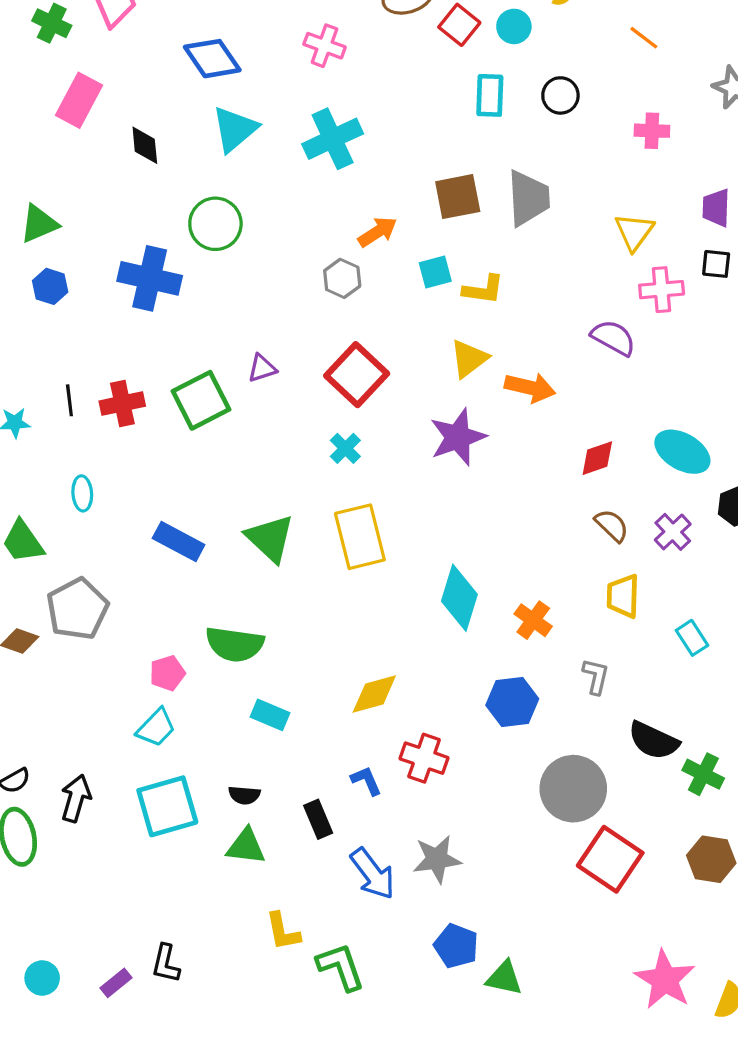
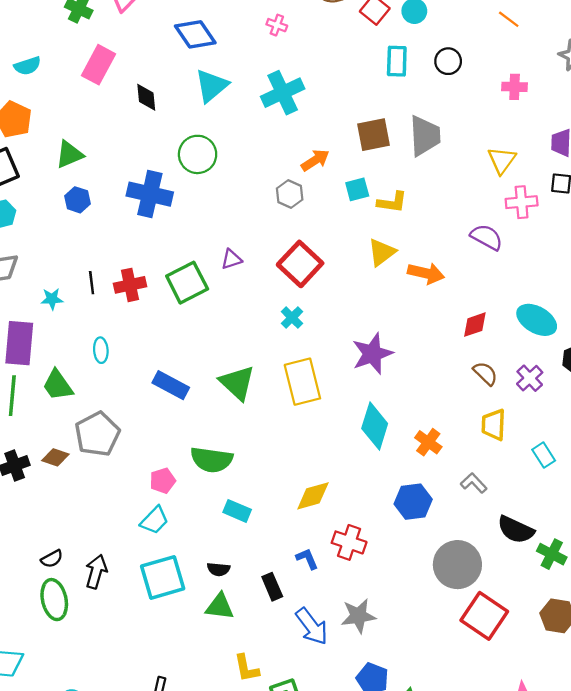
pink cross: (325, 46) -> (277, 25), size x0.7
purple star: (458, 437) -> (372, 354), moved
gray L-shape: (596, 676) -> (474, 483), turned -56

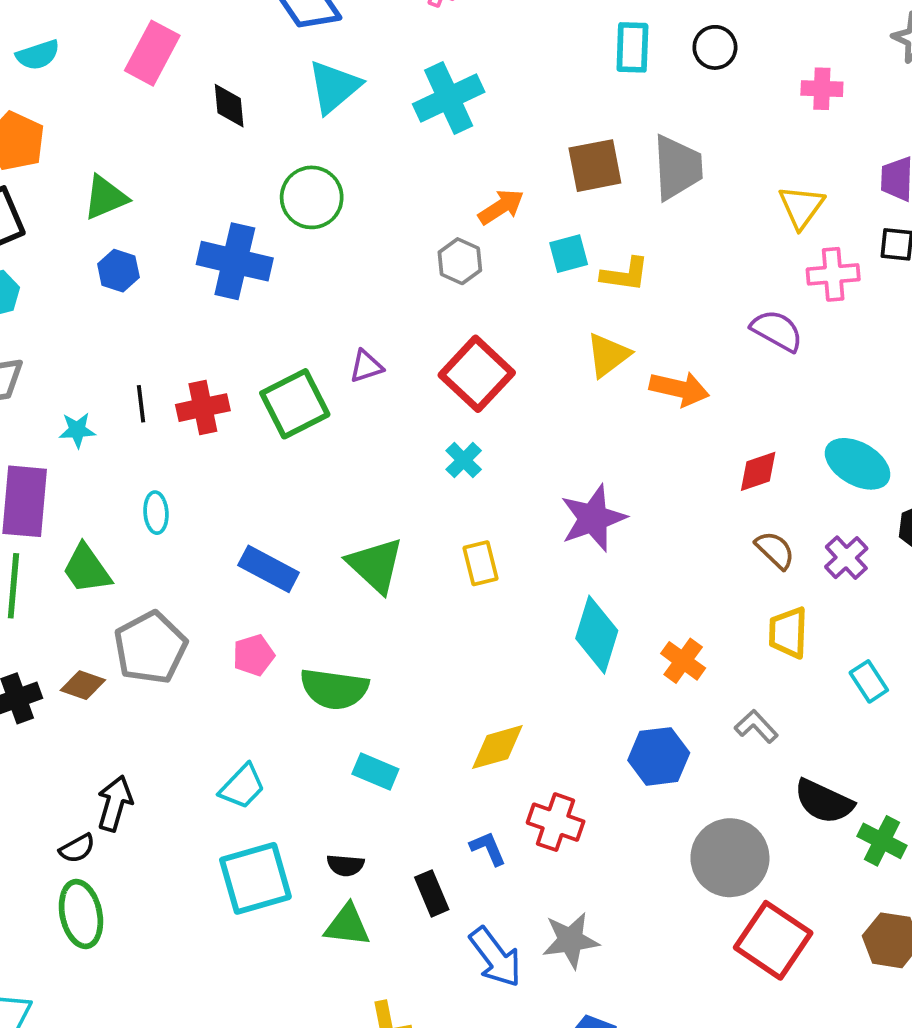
yellow rectangle: (302, 382) -> (480, 563), size x0.6
pink pentagon: (163, 481) -> (254, 655), moved
black arrow: (96, 572) -> (115, 803), moved

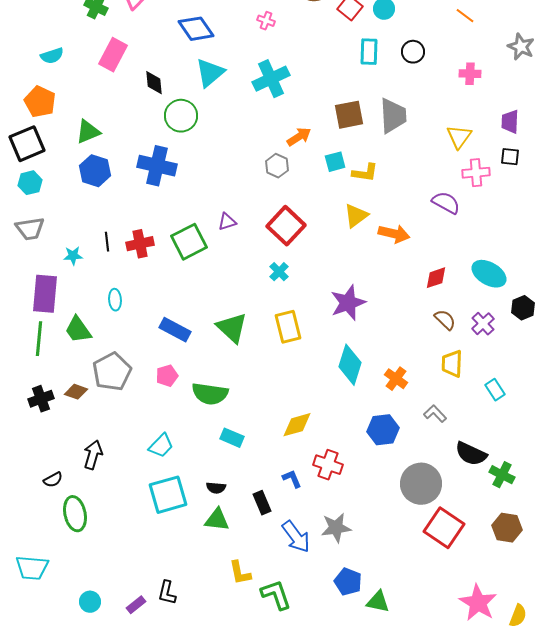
green circle: (312, 197) -> (181, 116), moved
blue hexagon: (118, 271) -> (95, 171), size x1.4
yellow rectangle: (480, 563) -> (288, 327), size x1.4
black semicircle: (77, 848) -> (53, 480), moved

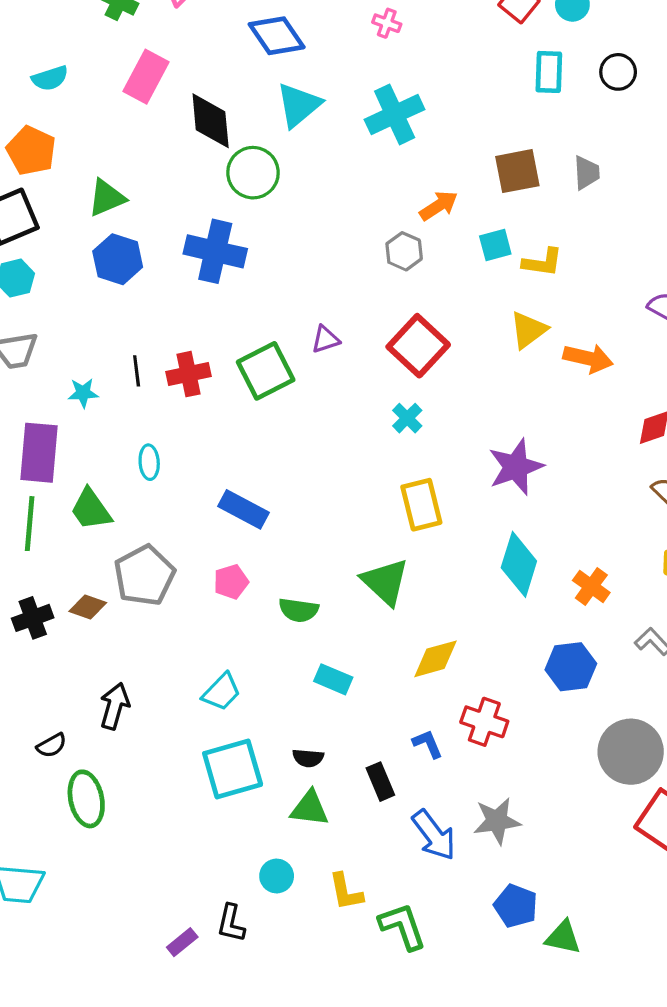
black diamond: (154, 83) -> (211, 121), size x1.5
gray trapezoid: (393, 116) -> (587, 173), size x0.6
green triangle: (232, 328) -> (385, 582), moved
green semicircle: (210, 394) -> (299, 610), size x0.7
cyan circle: (90, 602) -> (277, 876), moved

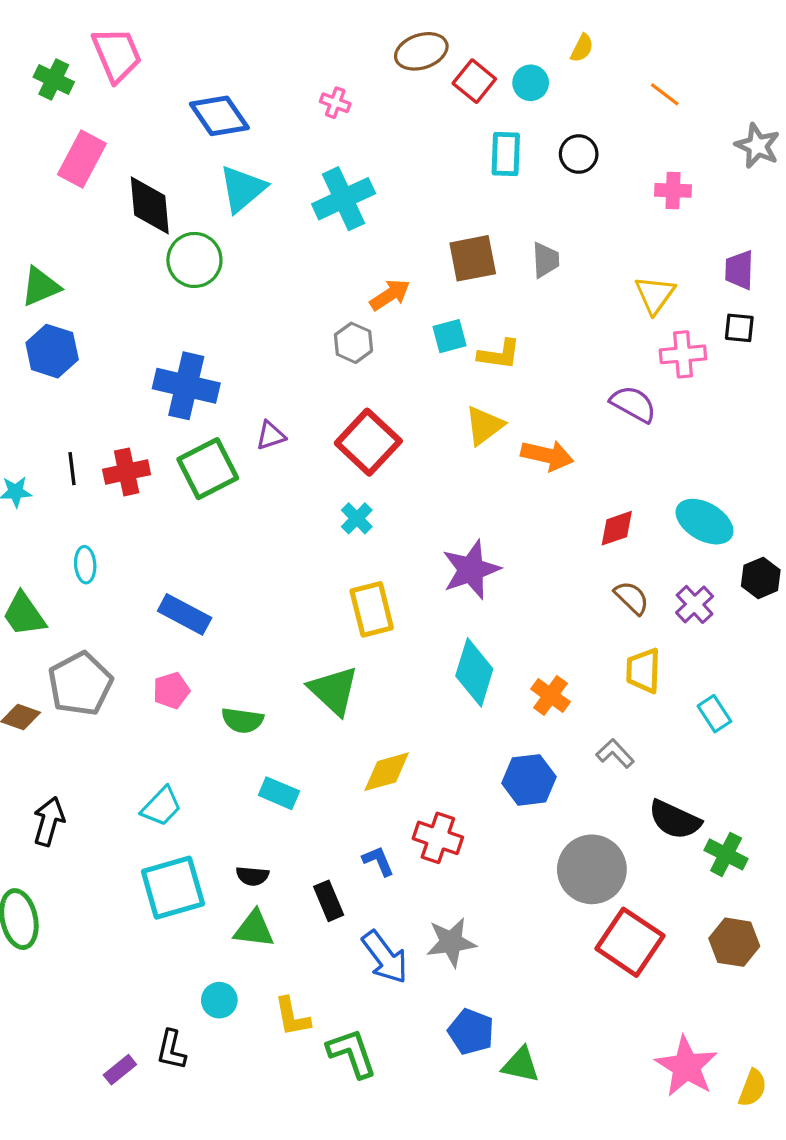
blue cross: (215, 251) -> (186, 386), moved

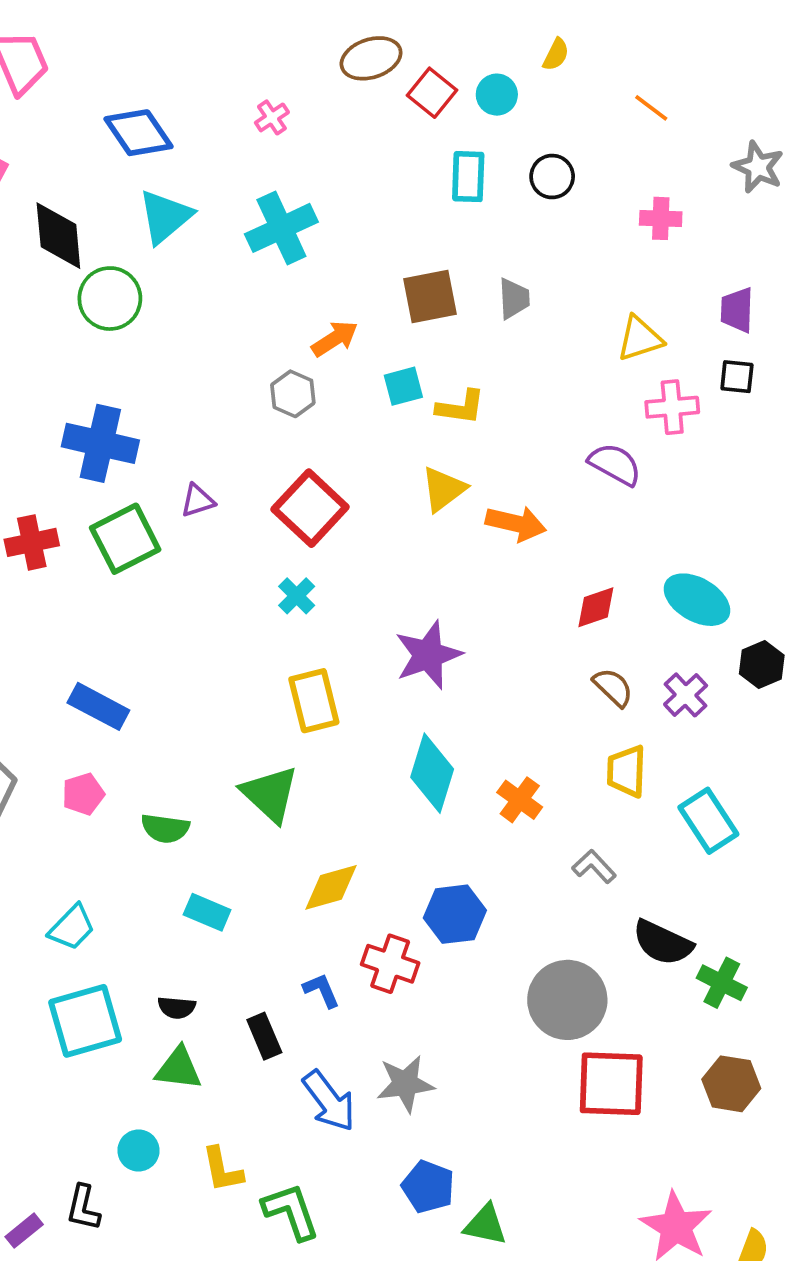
pink cross: (335, 103) -> (272, 117), turned 36
yellow triangle: (655, 295) -> (640, 339), turned 36
cyan rectangle: (714, 714) -> (708, 821), size x1.5
blue hexagon: (529, 780) -> (455, 914), moved
red square: (630, 942) -> (611, 1084), turned -32

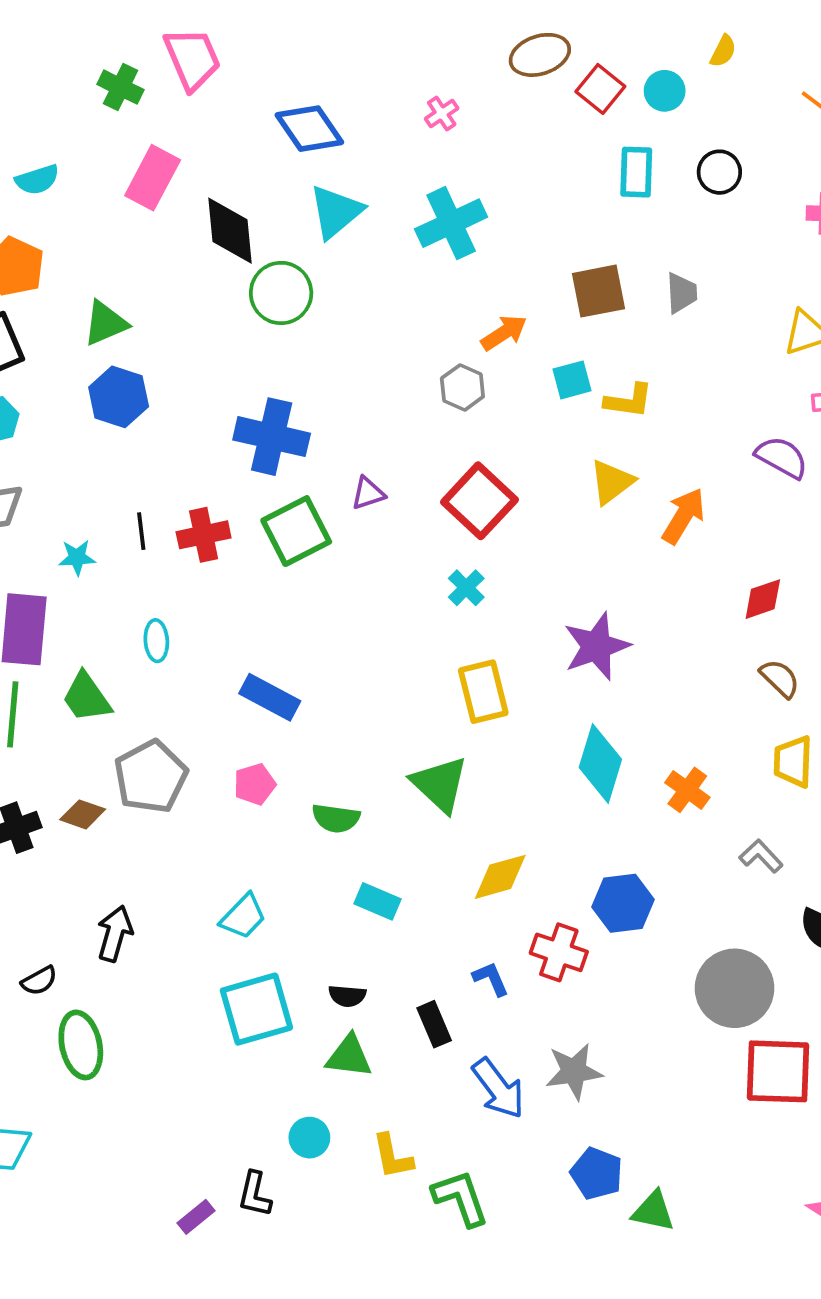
orange arrow: (516, 523) -> (683, 516), turned -72

